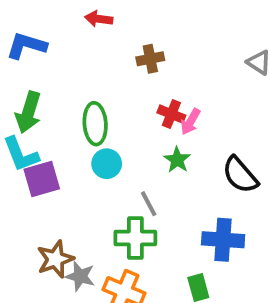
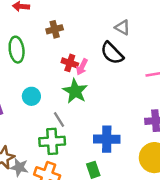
green ellipse: (95, 124) -> (17, 50), moved
green star: (177, 160) -> (75, 91), size x1.5
black semicircle: (240, 175) -> (112, 53), moved

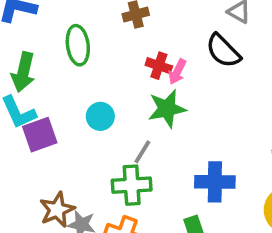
green star: (75, 91) -> (167, 109), turned 30
gray line: (59, 120) -> (142, 152), turned 63

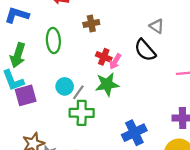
gray line: (142, 152) -> (78, 92), moved
blue cross: (215, 182) -> (134, 133), turned -30
green cross: (132, 185) -> (82, 113), moved

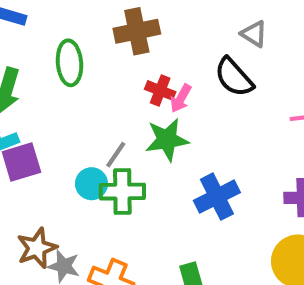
brown cross: (91, 23) -> (137, 31), size x1.5
cyan circle: (65, 86) -> (91, 184), moved
blue cross: (134, 133) -> (217, 197), moved

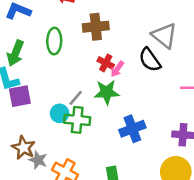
gray triangle: (254, 34) -> (164, 36), size x1.6
brown star: (37, 248) -> (23, 148), turned -30

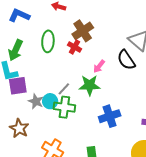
brown cross: (96, 27) -> (83, 31), turned -30
red cross: (106, 63) -> (74, 47), moved
gray star: (38, 160) -> (36, 101), moved

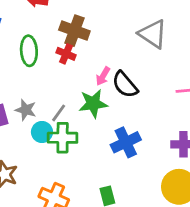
brown cross: (83, 31) -> (74, 31), turned -30
black semicircle: (126, 60) -> (125, 85), moved
gray star: (36, 101) -> (26, 110), moved

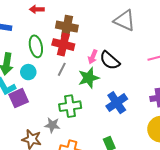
red cross: (66, 54) -> (63, 45), size x1.5
gray star: (26, 110) -> (52, 125), moved
gray line: (59, 113) -> (62, 69), moved
cyan circle: (42, 132) -> (28, 72), moved

